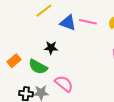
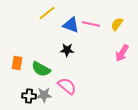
black star: (51, 48) -> (67, 50), moved
orange rectangle: (14, 61) -> (17, 63), turned -40

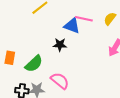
blue triangle: (71, 25) -> (72, 26), moved
green semicircle: (41, 69) -> (34, 64), turned -72

